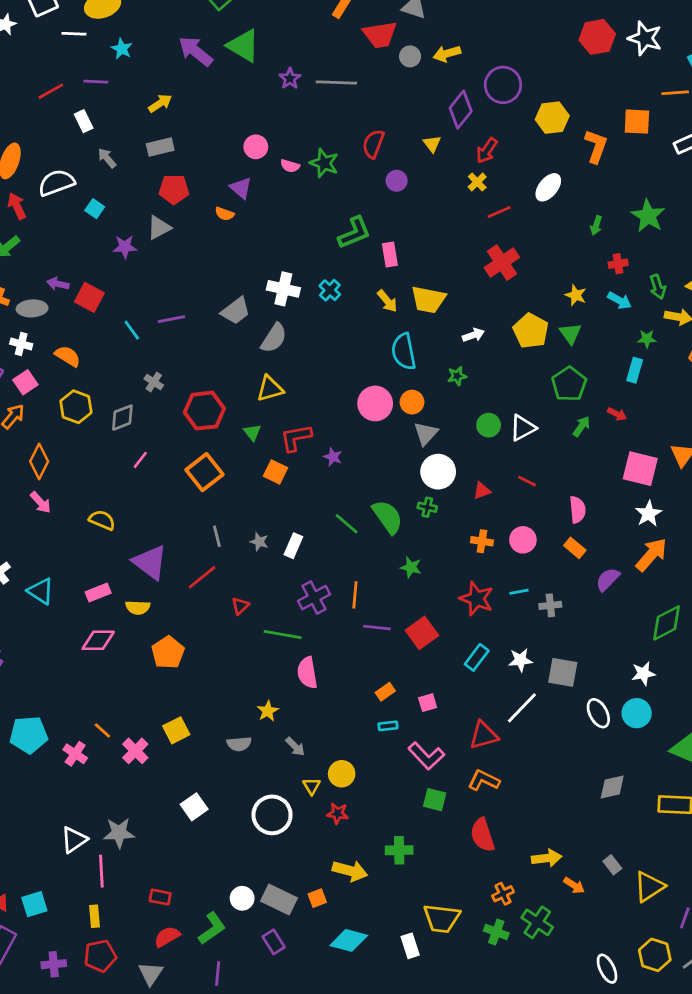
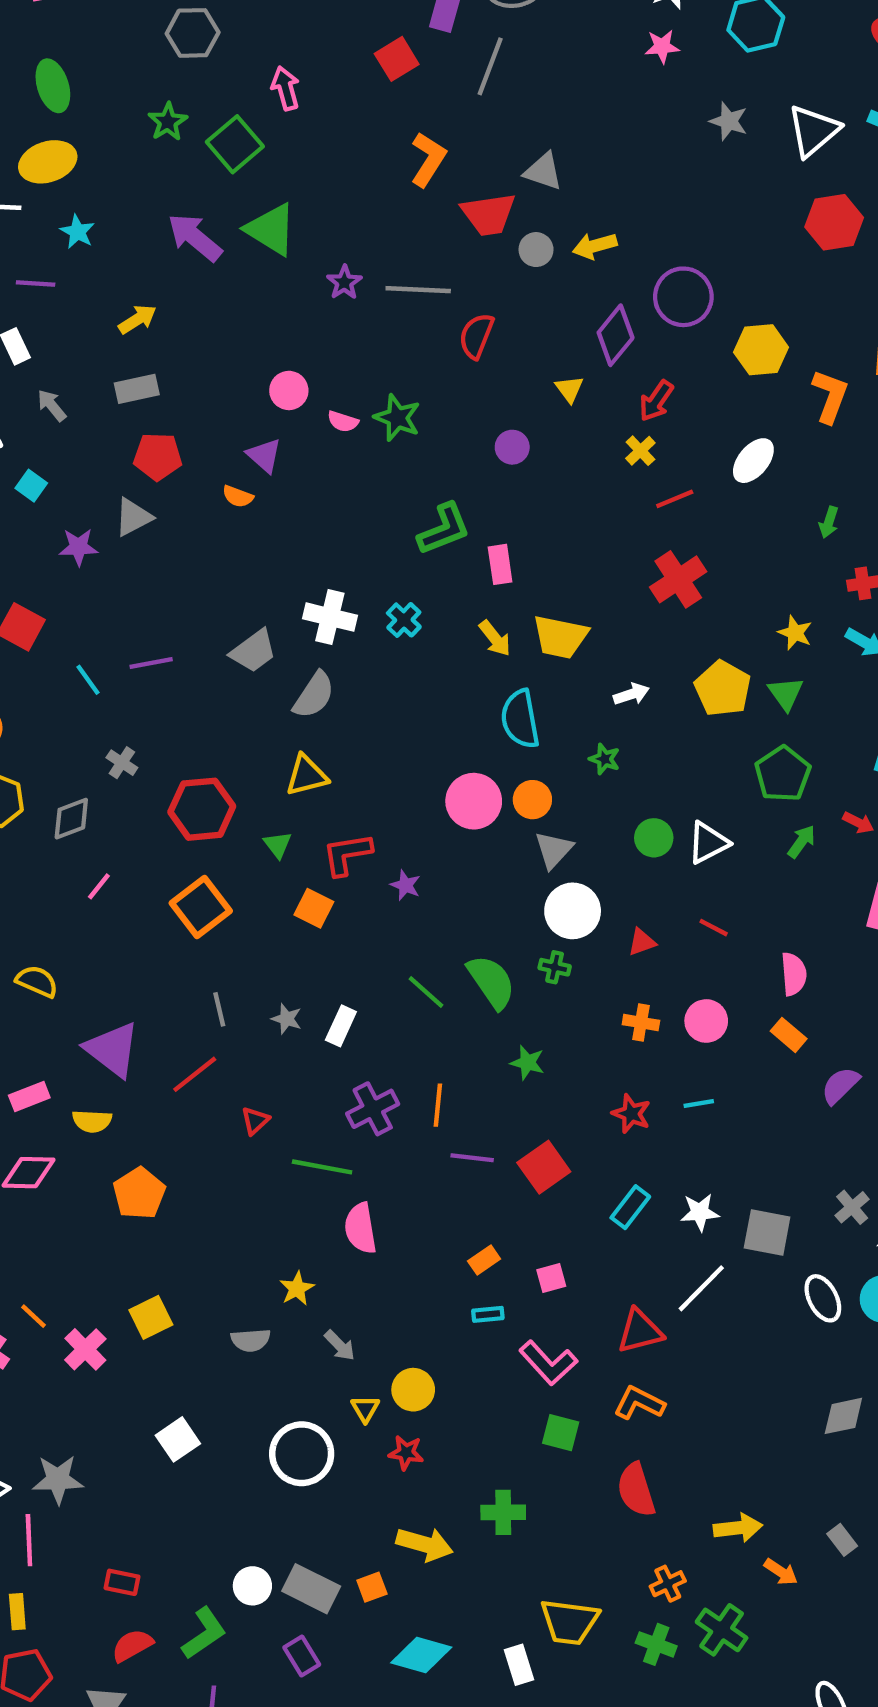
red semicircle: (373, 144) -> (476, 336), moved
green star: (457, 376) -> (605, 759), turned 30
red star: (477, 599) -> (631, 1114), size x0.7
gray cross: (550, 605) -> (852, 1207), moved, turned -35

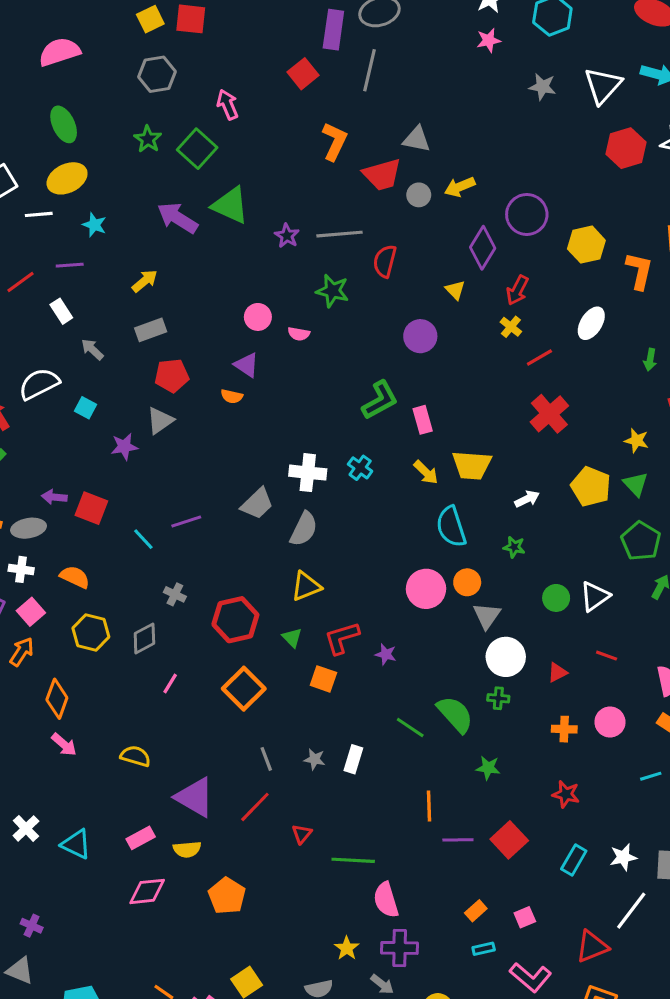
green star: (397, 418) -> (332, 291), moved
purple circle: (512, 447) -> (420, 336), size x1.4
cyan line: (699, 1104) -> (651, 776), moved
purple cross: (373, 1109) -> (400, 948), moved, turned 36

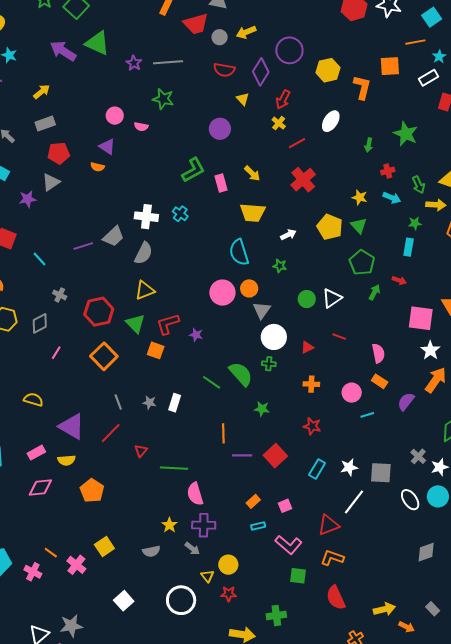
red semicircle: (385, 261) -> (224, 70), moved, turned -95
yellow arrow: (426, 472) -> (252, 173), moved
purple line: (186, 521) -> (83, 246), moved
green triangle: (292, 638) -> (135, 324), size x1.5
pink circle: (610, 722) -> (352, 393), moved

